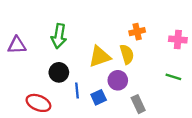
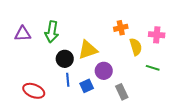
purple triangle: (17, 45) -> (23, 34), moved
yellow semicircle: (127, 54) -> (136, 47), moved
black circle: (59, 72) -> (65, 59), moved

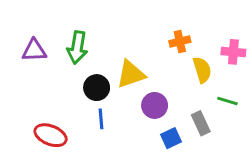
blue square: (87, 86) -> (171, 138), moved
gray rectangle: (122, 92) -> (201, 123), moved

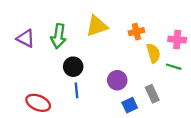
purple triangle: (34, 50) -> (26, 38), turned 30
yellow triangle: (131, 74) -> (97, 26), moved
green line: (227, 101) -> (174, 67), moved

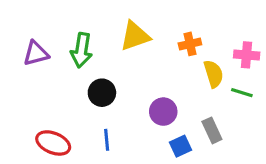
purple triangle: (26, 38) -> (36, 53), turned -42
blue line: (77, 90) -> (107, 140), moved

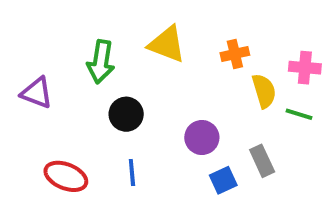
yellow triangle: (135, 36) -> (167, 44), turned 40
purple triangle: (36, 53) -> (37, 93), moved, turned 36

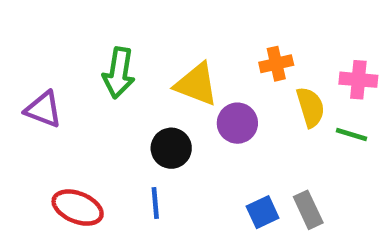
yellow triangle: (167, 44) -> (196, 84), moved
black circle: (126, 114) -> (171, 148), moved
purple circle: (202, 138) -> (237, 123), moved
gray rectangle: (262, 161) -> (308, 210), moved

